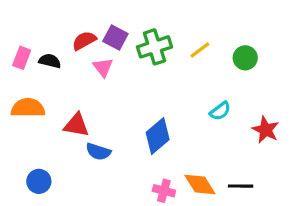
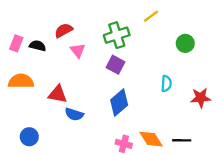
purple square: (115, 38) -> (116, 65), moved
yellow line: (200, 50) -> (151, 16), moved
cyan semicircle: (220, 111) -> (166, 84), turned -49
red star: (266, 130) -> (201, 98), turned -30

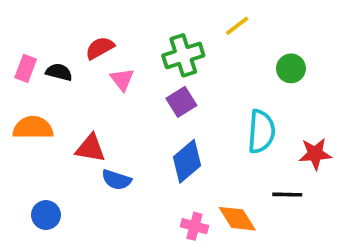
purple square: (116, 65) -> (181, 102), turned 30
cyan semicircle: (166, 84) -> (261, 132), size x1.6
black line: (182, 140) -> (287, 195), moved

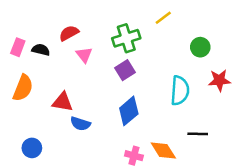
orange semicircle: (33, 128) -> (23, 88), turned 112
red star: (315, 154) -> (219, 80), moved

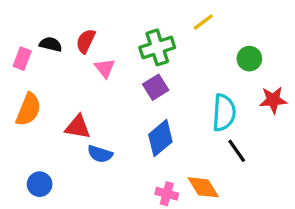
red semicircle: (69, 33) -> (86, 41), turned -36
black semicircle: (41, 50) -> (51, 44), moved
black line: (198, 134) -> (237, 151), moved, turned 54

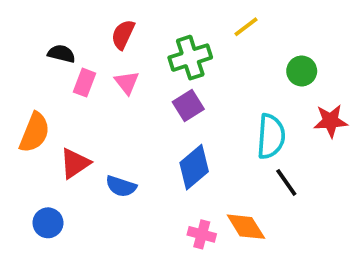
red semicircle: (86, 41) -> (123, 34), moved
pink rectangle: (22, 59) -> (85, 83), moved
red triangle: (78, 127) -> (75, 163), moved, turned -44

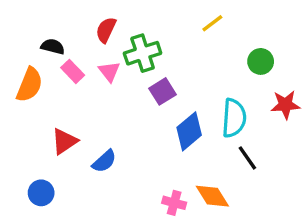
green cross: (190, 58) -> (143, 53), moved
pink rectangle: (85, 83) -> (73, 71), turned -65
orange semicircle: (35, 132) -> (29, 85), moved
blue diamond: (194, 167) -> (189, 131), moved
blue semicircle: (121, 186) -> (104, 161), turned -60

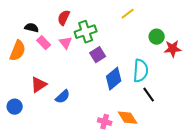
red star: (286, 105) -> (173, 49), moved
blue circle: (41, 193) -> (15, 107), moved

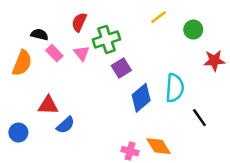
green circle: (157, 37) -> (193, 30), moved
red triangle: (39, 85) -> (48, 105), turned 36
black line: (149, 95) -> (199, 118), moved
blue semicircle: (63, 97) -> (66, 125), moved

